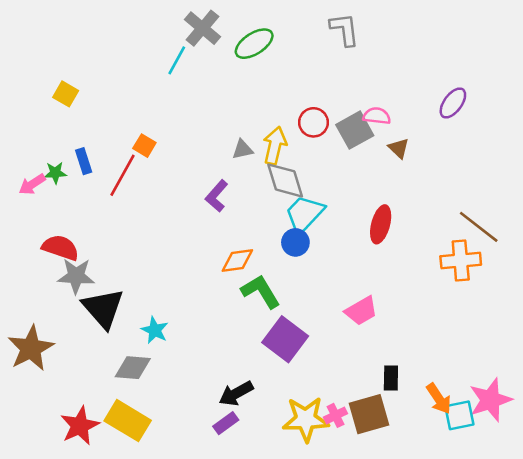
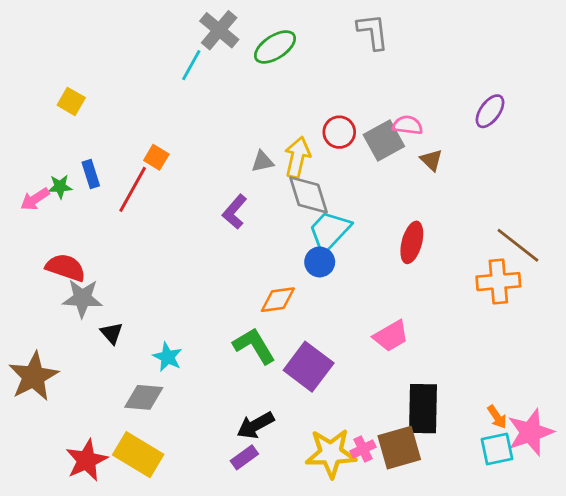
orange diamond: (237, 260) -> (278, 300), moved
green L-shape: (261, 291) -> (254, 346), moved
black triangle: (103, 308) -> (112, 333), size x0.5
black rectangle: (391, 378) -> (423, 409), size x1.8
orange arrow: (439, 399) -> (497, 417), moved, size x0.7

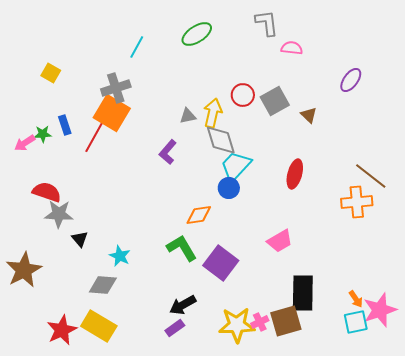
gray cross: (219, 30) -> (116, 88), moved, turned 32
pink semicircle: (408, 125) -> (292, 48), moved
orange square: (156, 157) -> (112, 113), size x2.0

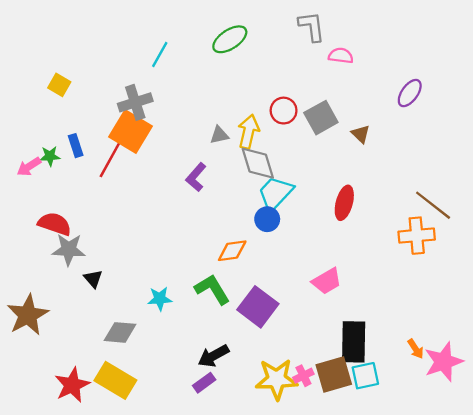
cyan star: (120, 256) -> (160, 299), moved, turned -30
cyan square: (356, 322) -> (365, 376), moved

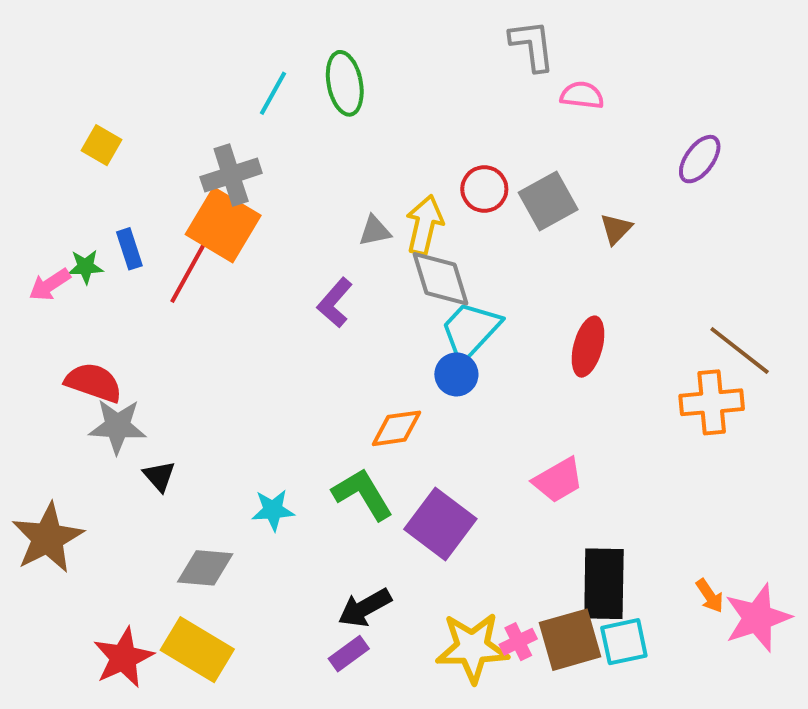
green ellipse: (230, 39) -> (345, 83), moved, turned -68
brown triangle: (361, 134) -> (616, 229), turned 30

